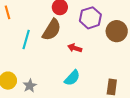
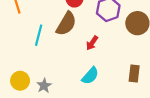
red arrow: (75, 48) -> (92, 43), turned -72
brown rectangle: (112, 87) -> (134, 73), moved

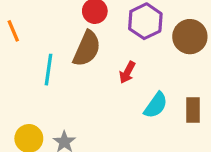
cyan semicircle: (90, 76) -> (156, 105), moved

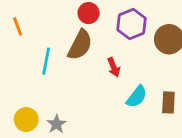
red arrow: (127, 72) -> (114, 67), turned -54

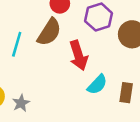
red arrow: (114, 67) -> (79, 55), size x1.6

